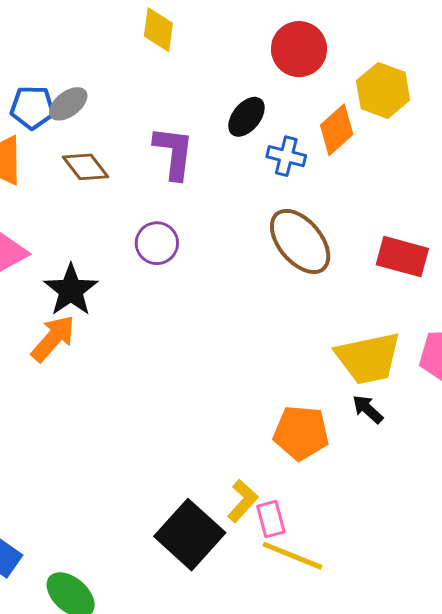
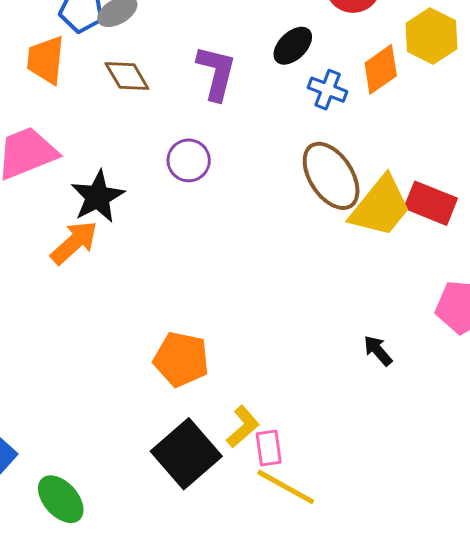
yellow trapezoid: (368, 358) -> (380, 207), moved, turned -46
orange pentagon: (301, 433) -> (181, 359), moved

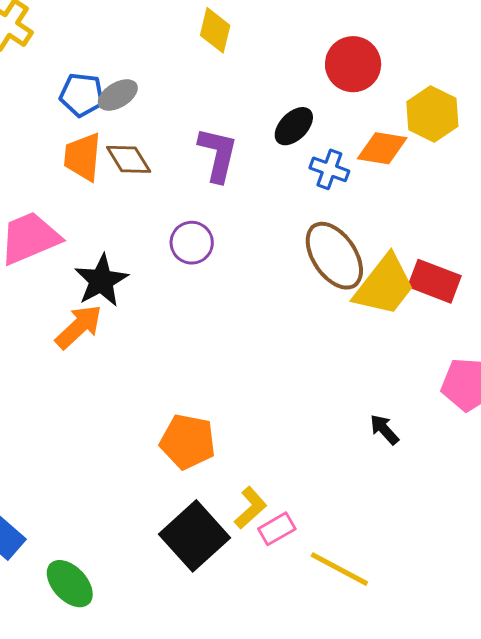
orange trapezoid: (46, 60) -> (83, 157), moved
orange diamond: (381, 69) -> (382, 148), turned 45
pink rectangle: (269, 448) -> (277, 529), turned 69
yellow line: (286, 487) -> (339, 569), moved

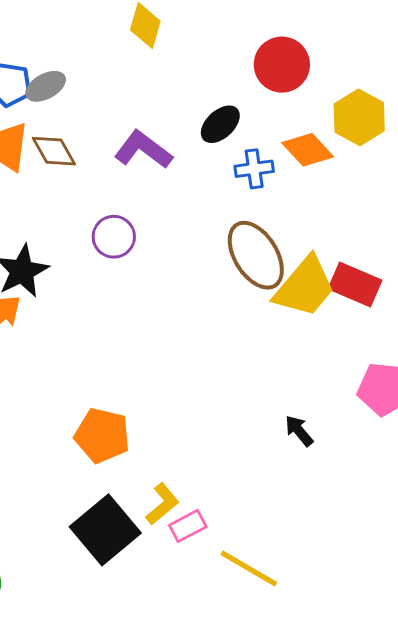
orange diamond: (382, 148) -> (308, 150), turned 36
purple L-shape: (218, 155) -> (143, 150), turned -68
blue cross: (329, 169) -> (254, 169), turned -30

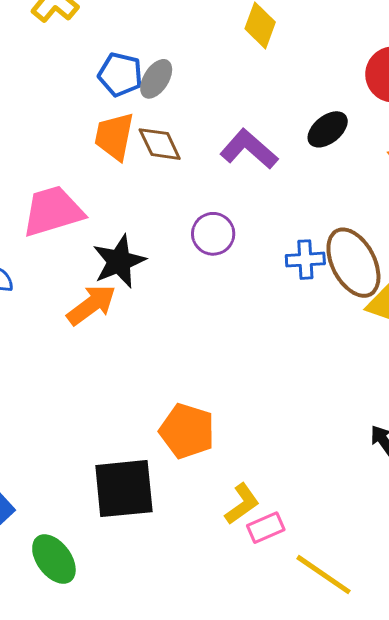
gray ellipse: (46, 86) -> (156, 79), turned -33
blue cross: (254, 169) -> (305, 260), moved
black square: (105, 530) -> (124, 489), moved, turned 30

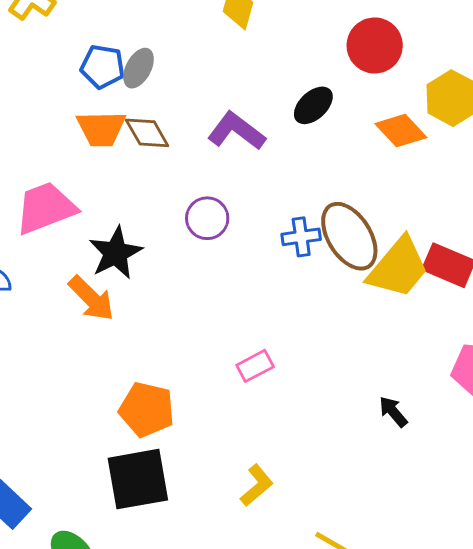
orange trapezoid: (114, 136) -> (101, 129), turned -98
orange arrow: (91, 305) -> (91, 298), turned 86
orange pentagon: (187, 431) -> (147, 409), moved
pink rectangle: (266, 528) -> (255, 366), moved

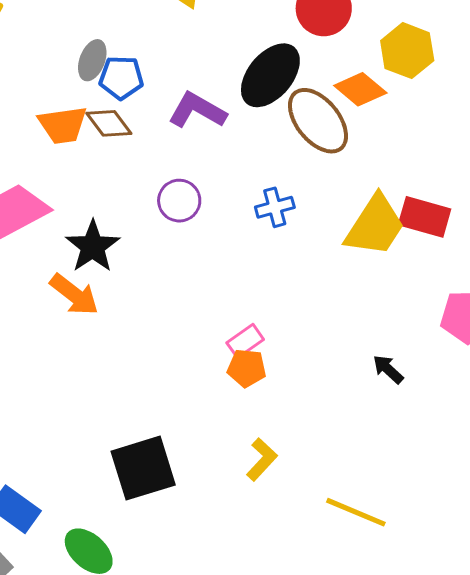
blue pentagon: (103, 67) -> (121, 78), moved
black ellipse: (313, 105) -> (270, 75), size x1.6
brown ellipse: (349, 236) -> (318, 121), moved
orange pentagon: (147, 409) -> (247, 368), moved, size x0.7

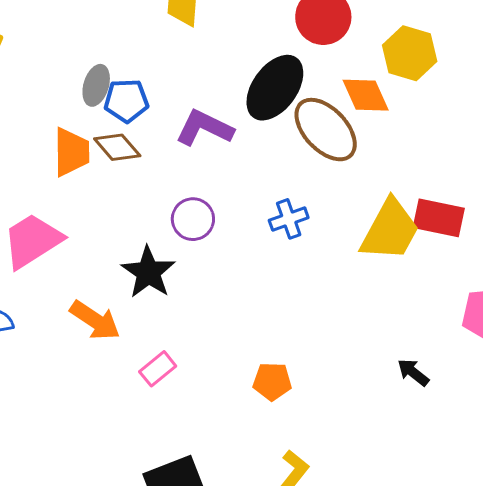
orange diamond: (360, 89) -> (366, 95), turned 30
orange trapezoid: (63, 125) -> (71, 152), turned -78
black star: (93, 246) -> (148, 272), moved
pink rectangle: (245, 341) -> (158, 369), moved

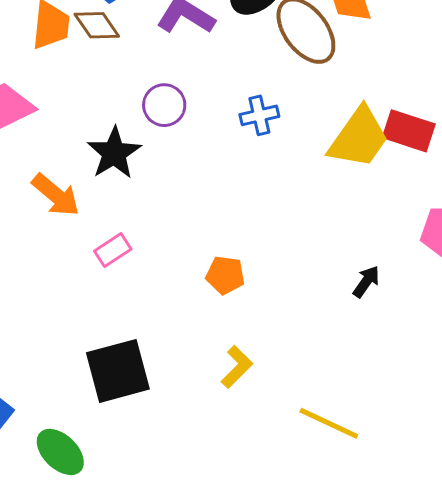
black arrow: (413, 372) -> (366, 282), turned 80

